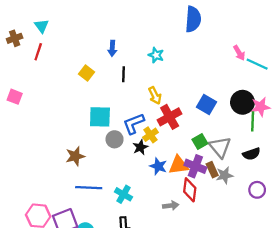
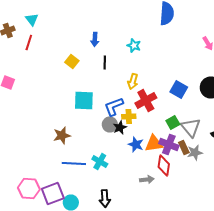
yellow arrow: (155, 96) -> (133, 82), turned 42
yellow cross: (150, 135) -> (129, 116), turned 32
gray circle: (115, 139) -> (110, 124), moved
cyan cross: (123, 194) -> (100, 162), moved

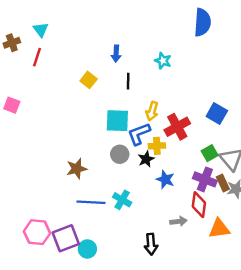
yellow arrow: (133, 82) -> (152, 111), moved
cyan square: (84, 100) -> (117, 121), moved
gray circle: (110, 124) -> (120, 154), moved
orange triangle: (154, 144) -> (219, 229), moved
black arrow: (105, 198) -> (151, 244), moved

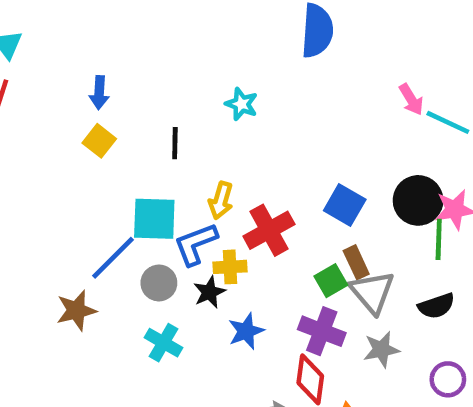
blue arrow: (116, 54) -> (99, 93), moved
blue star: (165, 179) -> (246, 331), turned 30
brown rectangle: (223, 183) -> (356, 262), moved
cyan cross: (122, 200) -> (163, 343), moved
blue line: (91, 202) -> (113, 258), moved, turned -48

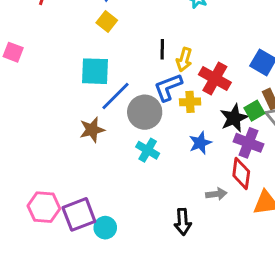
black line: (175, 143) -> (162, 49), moved
cyan square: (154, 219) -> (95, 71), moved
red cross: (269, 230) -> (215, 79), turned -32
gray circle: (159, 283) -> (145, 112), size x1.5
black star: (209, 292) -> (234, 118), moved, size x1.4

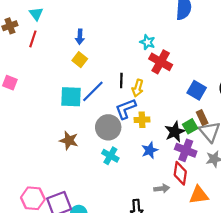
red cross: (215, 79) -> (161, 62), moved
blue line: (115, 96) -> (93, 91), moved
brown star: (92, 130) -> (69, 140), turned 30

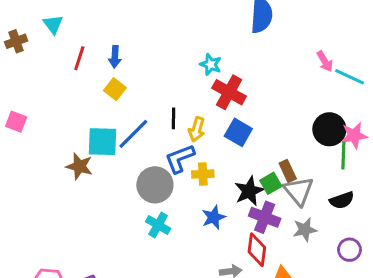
red line: (33, 39) -> (79, 58), moved
blue square: (197, 90) -> (238, 132), moved
brown star: (69, 140) -> (79, 166), moved

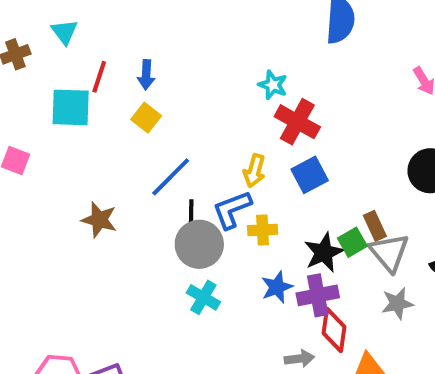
black line: (174, 118) -> (191, 214), moved
blue square: (238, 132) -> (310, 175), turned 32
cyan square: (102, 142) -> (71, 107), moved
purple cross: (265, 217) -> (318, 295), moved, turned -32

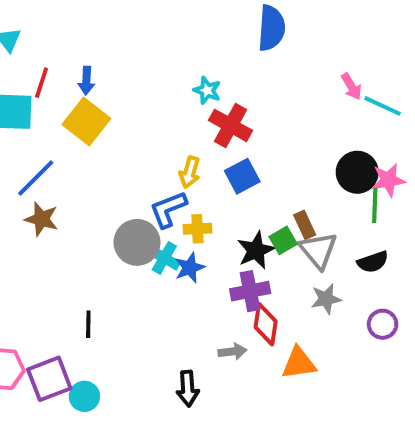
yellow square: (146, 118) -> (86, 122), size x1.6
blue line: (171, 177) -> (36, 178), moved
black line: (191, 214) -> (88, 324), moved
blue star: (277, 287) -> (190, 268), moved
cyan cross: (203, 297) -> (164, 258), moved

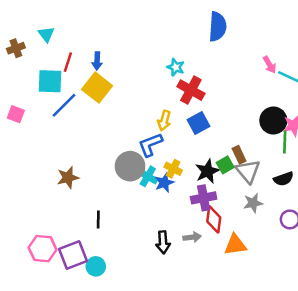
blue line: (36, 178) -> (64, 105), moved
brown star: (42, 219) -> (68, 178), moved, turned -30
yellow cross: (197, 229) -> (173, 169), moved, turned 30
black arrow: (188, 389) -> (163, 242), moved

